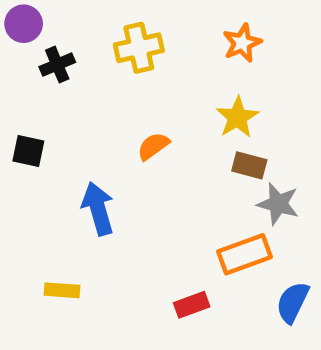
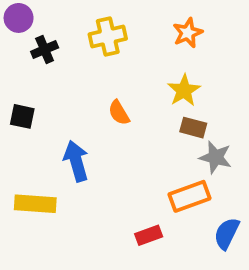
orange semicircle: (153, 146) -> (119, 113), turned -85
yellow rectangle: (62, 290) -> (35, 204), moved, size x1.5

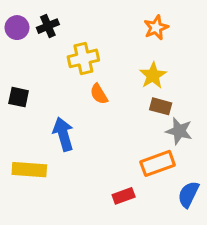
purple circle: (19, 18) -> (17, 28), moved
yellow cross: (108, 37) -> (83, 58), moved
black cross: (45, 50) -> (48, 26), moved

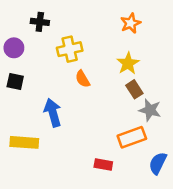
black cross: (48, 26) -> (40, 22), turned 30
purple circle: (17, 28) -> (14, 48), moved
brown rectangle: (161, 106) -> (134, 89), turned 42
red rectangle: (124, 196) -> (103, 164), turned 30

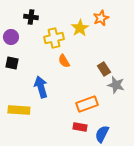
yellow star: (128, 63) -> (80, 28), moved
orange rectangle: (132, 137) -> (87, 104), moved
blue semicircle: (158, 163) -> (102, 134), moved

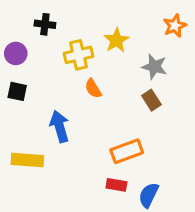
orange star: (101, 18) -> (175, 26), moved
gray star: (116, 85) -> (154, 67), moved

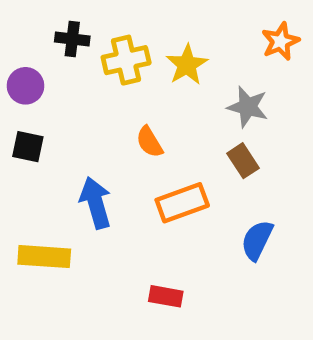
yellow cross: (78, 55) -> (126, 60), moved
orange rectangle: (127, 151) -> (182, 203), moved
red rectangle: (116, 185) -> (166, 296), moved
blue semicircle: (149, 195) -> (257, 240), moved

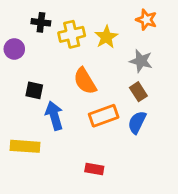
orange star: (280, 41) -> (146, 20), moved, turned -30
orange semicircle: (149, 142) -> (85, 81), size x1.5
black square: (28, 147) -> (34, 90), moved
blue semicircle: (257, 240) -> (137, 122), moved

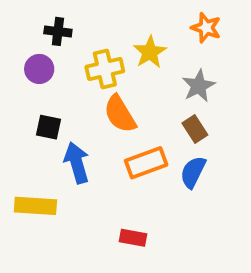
yellow cross: (72, 34) -> (105, 69), moved
purple circle: (14, 49) -> (39, 69), moved
gray star: (141, 61) -> (199, 86), turned 30

